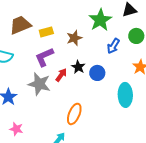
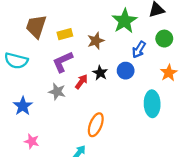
brown trapezoid: (20, 25) -> (36, 26), turned -50
blue circle: (97, 73) -> (126, 71), moved
gray star: (39, 84) -> (57, 92), size x0.7

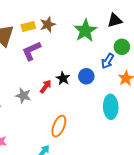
yellow rectangle: (65, 34) -> (28, 26), moved
brown star: (96, 41) -> (48, 24), moved
blue arrow: (139, 50) -> (108, 61), moved
purple L-shape: (63, 62) -> (31, 51), moved

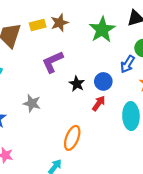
purple L-shape: (31, 51) -> (53, 62), moved
red arrow: (46, 86) -> (99, 103), moved

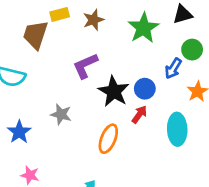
yellow rectangle: (38, 25) -> (60, 14), moved
black star: (77, 84) -> (114, 91), size x1.6
orange ellipse: (72, 138) -> (108, 139), moved

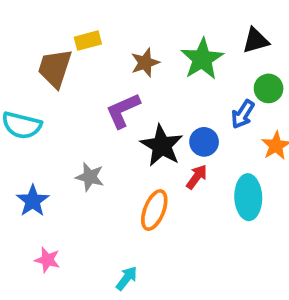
brown star: (93, 20) -> (145, 63), moved

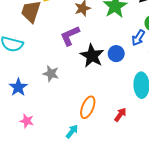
red arrow: (197, 177) -> (120, 115), moved
orange ellipse: (154, 210) -> (88, 107), moved

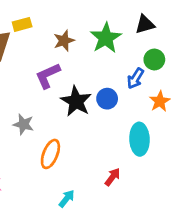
orange ellipse: (88, 107) -> (50, 154), moved
cyan arrow: (72, 131) -> (67, 199), moved

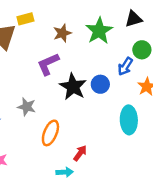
red arrow: (112, 177) -> (80, 153), moved
cyan arrow: (67, 199) -> (65, 172), turned 49

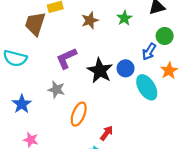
green star: (99, 31) -> (124, 18), size x0.6
purple L-shape: (48, 64) -> (66, 58), moved
cyan ellipse: (129, 120) -> (147, 87), moved, turned -30

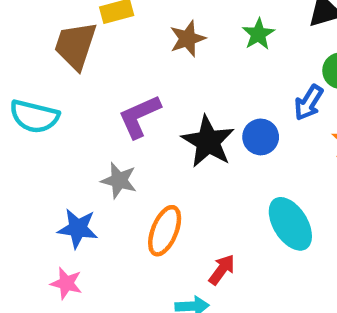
cyan ellipse: (147, 87) -> (290, 224), moved
blue star: (22, 104) -> (78, 228), moved, turned -30

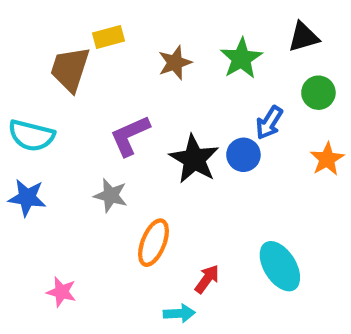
green star: (258, 34) -> (241, 58), size x1.4
blue arrow: (309, 103) -> (269, 123), moved
cyan ellipse: (290, 224) -> (280, 266), moved
blue star: (78, 228) -> (27, 198), moved

